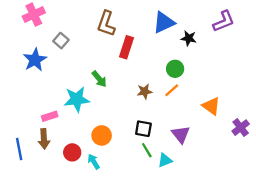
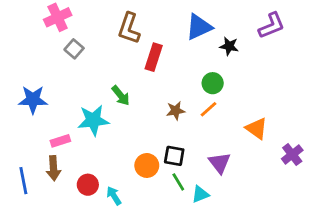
pink cross: (34, 15) -> (58, 17), moved
blue star: (35, 60) -> (33, 100), moved, turned 30
orange circle: (102, 135) -> (147, 165), moved

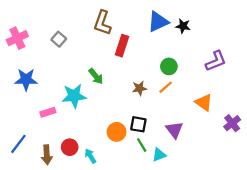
pink cross: (58, 17) -> (17, 38), moved
purple L-shape: (272, 26) -> (216, 61), moved
black star: (229, 46) -> (183, 26), moved
brown arrow: (54, 168) -> (47, 155), moved
blue line: (23, 181) -> (18, 144), turned 48

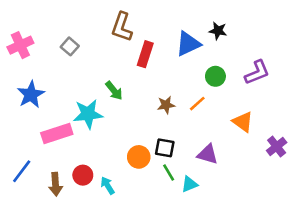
blue triangle: (158, 22) -> (188, 44), moved
green circle: (169, 66) -> (215, 76), moved
blue star: (26, 80) -> (31, 94), turned -30
pink rectangle: (48, 112) -> (57, 134), size x1.6
purple triangle: (174, 130) -> (208, 154), turned -36

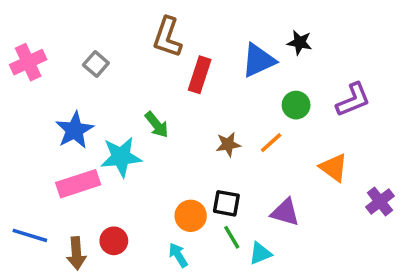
blue star: (31, 94) -> (75, 130), moved
blue line: (22, 171) -> (30, 235), turned 70
cyan arrow: (108, 186) -> (178, 255), moved

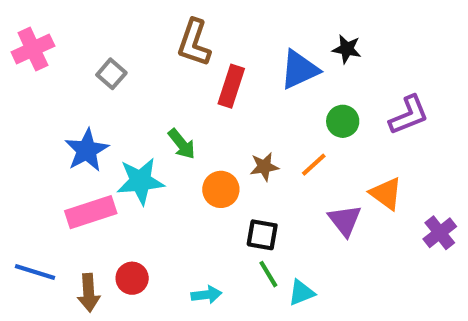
pink cross: (28, 62) -> (33, 49), moved
purple triangle: (285, 212) -> (345, 220), moved, turned 36
orange circle: (191, 216) -> (221, 189), moved
cyan arrow: (178, 255) -> (206, 295), turned 115

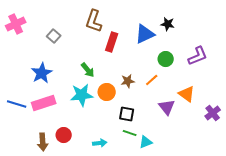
cyan star: (140, 181) -> (82, 95), moved
blue line: (35, 272) -> (17, 104), moved
green line: (268, 274) -> (130, 133), turned -40

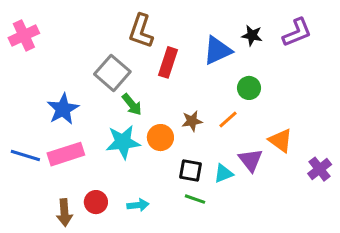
gray square: (54, 36) -> (112, 73), moved, size x1.6
purple L-shape: (198, 56) -> (297, 32), moved
cyan triangle: (146, 142) -> (223, 174), moved
cyan arrow: (100, 143) -> (138, 205), moved

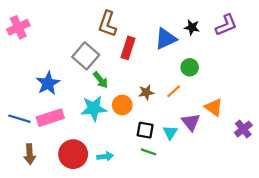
cyan triangle: (223, 174) -> (170, 132), turned -35
red circle: (96, 202) -> (73, 154), size x1.6
brown arrow: (64, 213) -> (30, 154), moved

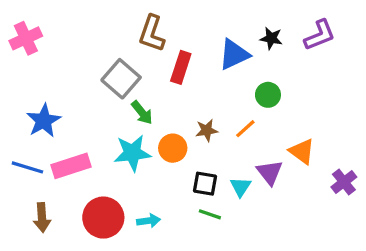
blue star: (48, 83) -> (44, 121), moved

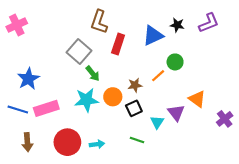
orange line: (245, 129) -> (158, 76), moved
black square: (205, 184) -> (134, 108), moved, turned -35

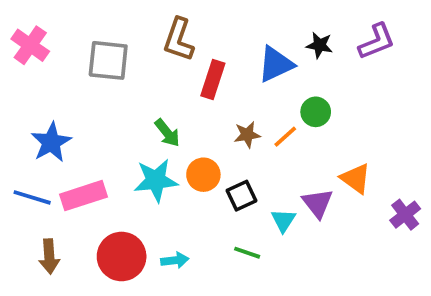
pink cross: (17, 25) -> (30, 45), turned -30
gray square: (79, 51) -> (108, 60), moved, turned -35
brown star: (135, 85) -> (247, 135), moved

